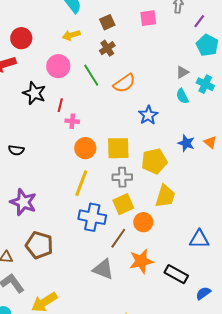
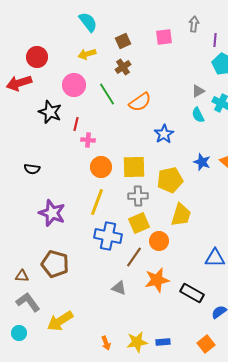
purple line: (199, 21) -> (215, 40), turned -32
purple star: (23, 202) -> (52, 213), moved
gray triangle: (103, 269) -> (119, 288), size x0.7

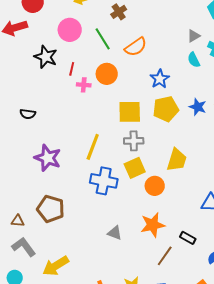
orange circle: (101, 167) -> (107, 74), moved
yellow pentagon: (170, 180) -> (166, 109), moved
brown line: (134, 257) -> (165, 256), moved
black rectangle: (192, 293) -> (188, 238), size x0.7

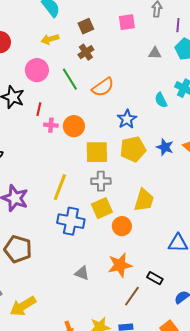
gray triangle: (194, 36) -> (155, 53), moved, turned 32
orange circle: (107, 74) -> (74, 126), moved

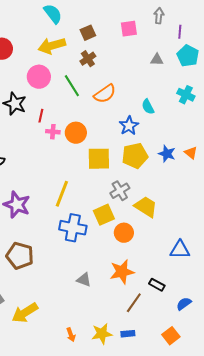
yellow arrow: (50, 39) -> (52, 46), size x1.5
cyan semicircle: (161, 100) -> (148, 107), moved
gray cross: (101, 181) -> (120, 191), moved, turned -30
yellow trapezoid: (144, 200) -> (146, 207), turned -75

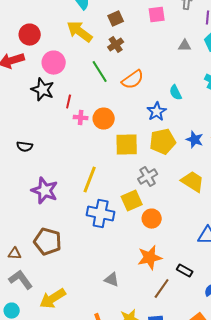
yellow arrow: (52, 46) -> (80, 32), turned 52
pink circle: (39, 77) -> (54, 63), moved
yellow trapezoid: (146, 207) -> (193, 182), moved
gray triangle: (84, 280) -> (112, 280), moved

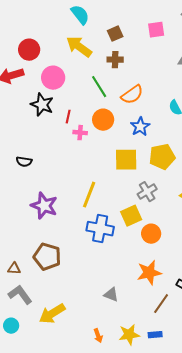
brown cross: (116, 45) -> (115, 60), turned 35
blue star: (157, 112) -> (140, 127), moved
orange circle: (104, 119) -> (103, 120), moved

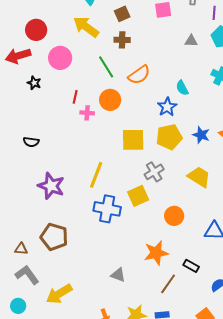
black star: (42, 105) -> (34, 83), moved, size x0.6
blue star: (140, 127) -> (167, 107), moved
orange circle: (151, 234) -> (174, 216), moved

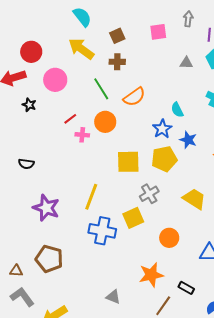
red line: (75, 97) -> (70, 119), turned 40
blue star: (201, 135) -> (188, 140), moved

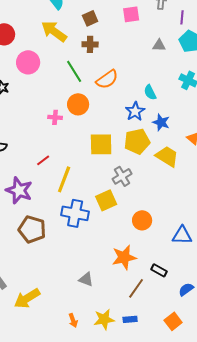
red line: (70, 119) -> (43, 160), moved
yellow trapezoid: (194, 199) -> (167, 156), moved
brown pentagon: (49, 259) -> (32, 229), moved

